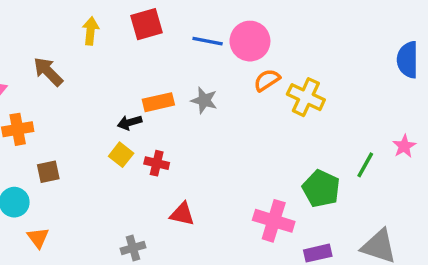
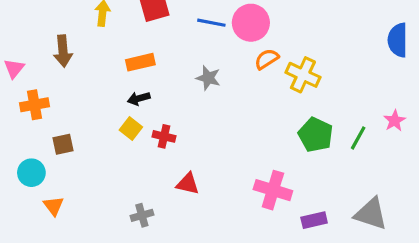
brown arrow: (48, 72) -> (63, 51), turned -140
orange rectangle: (158, 102) -> (140, 62), moved
green pentagon: (321, 189) -> (316, 135), moved

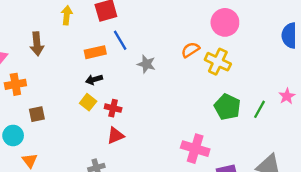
blue line: (211, 23) -> (120, 40), moved, turned 48
pink circle: (251, 23) -> (225, 22), moved
red triangle: (188, 184) -> (115, 135), moved, turned -36

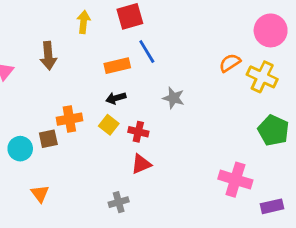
gray star: (146, 64) -> (174, 98), moved
orange cross: (15, 84) -> (69, 119), moved
cyan circle: (13, 135) -> (20, 149), moved

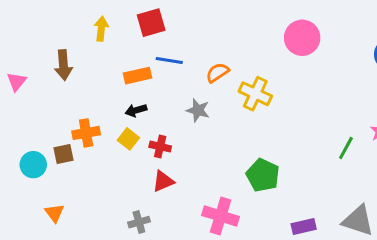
blue line: (147, 52) -> (169, 60), turned -50
orange semicircle: (230, 63) -> (218, 73), moved
yellow cross: (262, 77) -> (255, 94), moved
green pentagon: (273, 130) -> (263, 175), moved
pink cross: (235, 180) -> (221, 216), moved

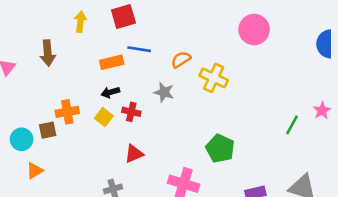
red cross: (160, 147) -> (131, 112), moved
orange triangle: (54, 213) -> (35, 171), moved, turned 36

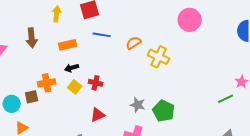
orange rectangle: (112, 62) -> (68, 45), moved
black arrow: (110, 92) -> (72, 68), moved
gray star: (164, 92) -> (138, 105), moved
green line: (292, 125) -> (226, 99), moved, turned 35

